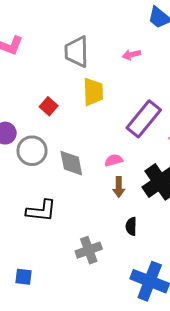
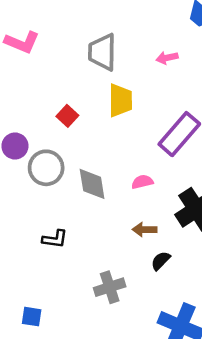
brown arrow: (119, 187) -> (144, 230), moved, turned 90
black L-shape: (41, 211) -> (55, 239), size x0.7
black semicircle: (131, 226) -> (161, 261), turned 42

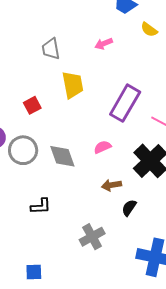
gray trapezoid: (102, 52) -> (51, 49), size x0.7
red square: (67, 116) -> (32, 105), turned 30

